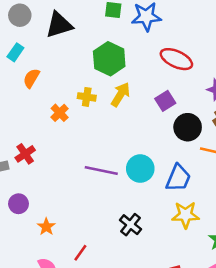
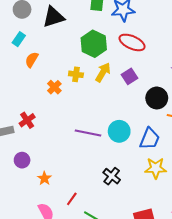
red ellipse: (176, 59) -> (132, 42), moved
purple square: (165, 101) -> (129, 76), moved

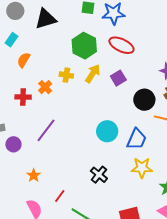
red cross: (27, 120) -> (23, 97), moved, turned 35
purple line: (88, 133) -> (46, 130), moved, turned -65
purple circle: (22, 160) -> (13, 144), moved

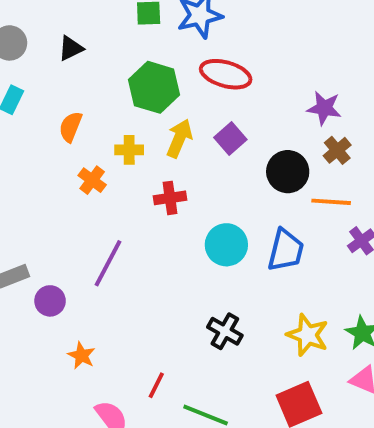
black triangle: (46, 19) -> (71, 48), size x0.6
orange semicircle: (24, 60) -> (71, 127), moved
red cross: (23, 97) -> (170, 198), moved
yellow star: (142, 168) -> (308, 335), moved, turned 30
orange star: (34, 175) -> (81, 355), moved

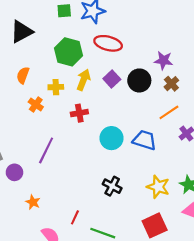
black triangle: (71, 48) -> (22, 32), size x1.6
black circle: (288, 172) -> (139, 80), moved
orange line: (331, 202) -> (169, 112), turned -36
blue trapezoid: (286, 250) -> (144, 140), turned -85

